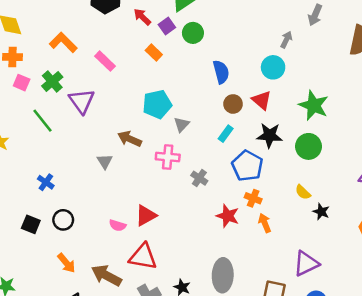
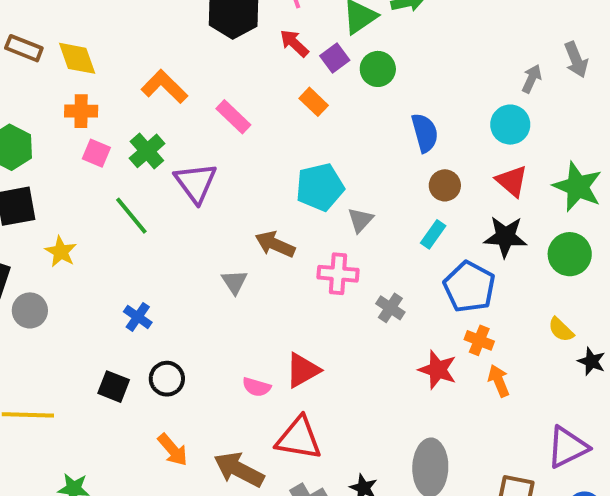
gray arrow: (315, 15) -> (576, 60), moved, turned -45
red triangle: (262, 100) -> (512, 181), moved

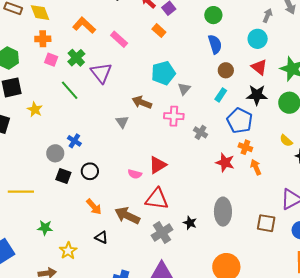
green circle: (378, 69) -> (213, 15), moved
gray circle: (30, 310) -> (55, 153), moved

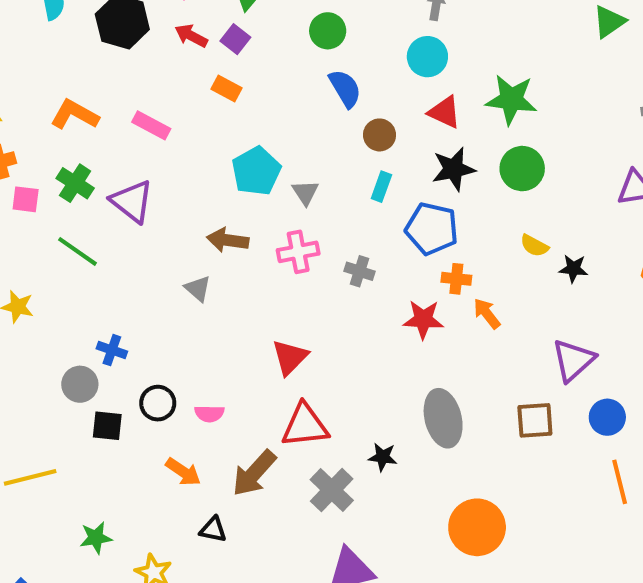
pink semicircle: (135, 174) -> (209, 414), moved
brown arrow: (127, 216) -> (254, 473), turned -60

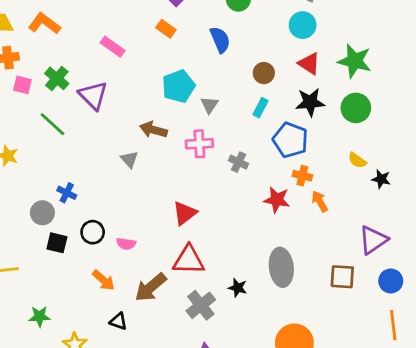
blue semicircle: (345, 88) -> (220, 40), moved
orange L-shape: (75, 115) -> (44, 24), moved

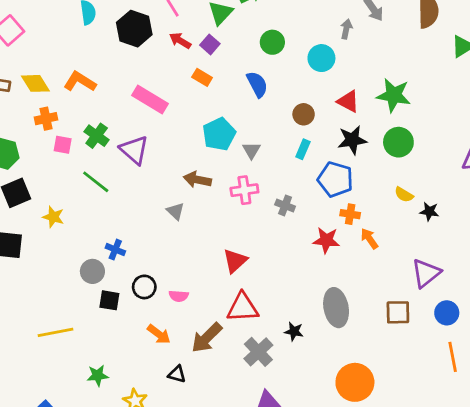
cyan circle: (303, 25) -> (321, 58), moved
pink rectangle: (113, 47) -> (150, 99), size x1.4

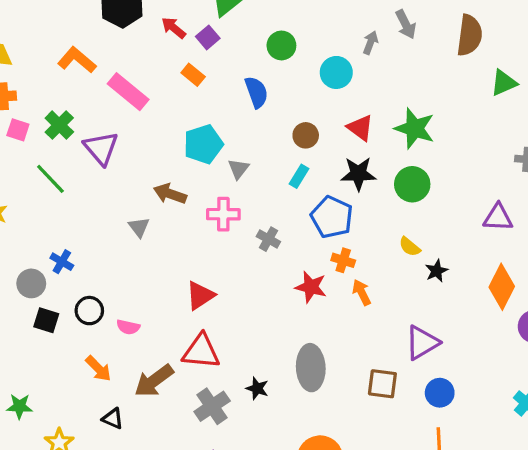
orange L-shape: (80, 82) -> (77, 60), moved
black star: (429, 211) -> (437, 271), turned 30

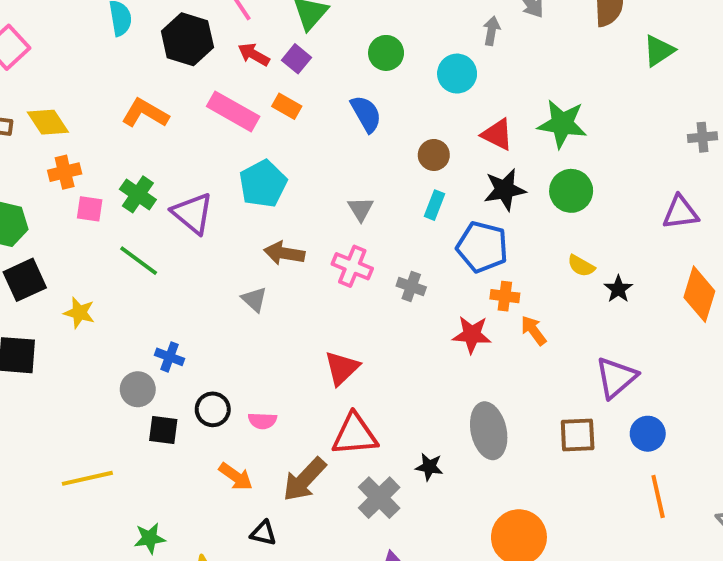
pink rectangle: (128, 92) -> (233, 111), moved
cyan pentagon: (203, 144) -> (263, 184), moved
pink cross: (223, 214) -> (352, 266), turned 32

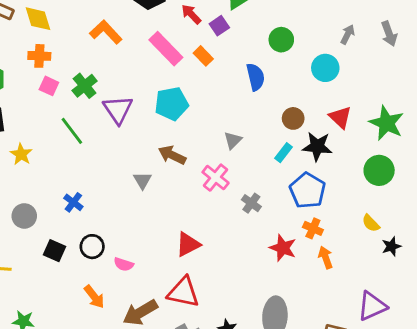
gray arrow: (492, 31) -> (348, 34), moved
black star: (505, 190) -> (317, 146), moved
gray circle: (138, 389) -> (24, 216), moved

